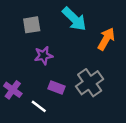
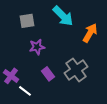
purple rectangle: (56, 87) -> (48, 74), turned 32
white line: (39, 106) -> (25, 91), moved

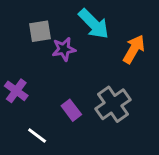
purple star: (37, 47) -> (64, 49), moved
purple cross: (11, 76) -> (16, 91), moved

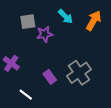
cyan arrow: (94, 24) -> (65, 16), size x0.7
orange arrow: (134, 49) -> (94, 21), moved

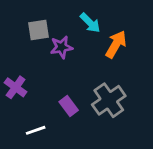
orange arrow: (94, 21) -> (116, 44), moved
white line: (26, 95) -> (36, 130), turned -56

